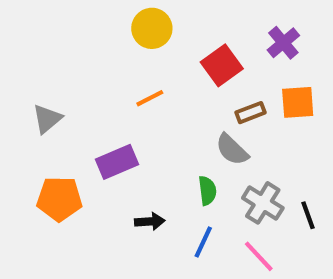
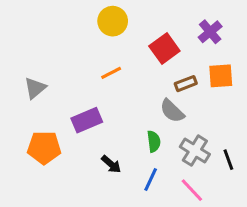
black arrow: (150, 221) -> (111, 164), turned 45

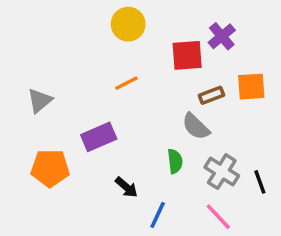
purple cross: (210, 32) -> (222, 36), moved
red square: (164, 49) -> (187, 55), turned 32
blue line: (151, 179) -> (158, 215), moved

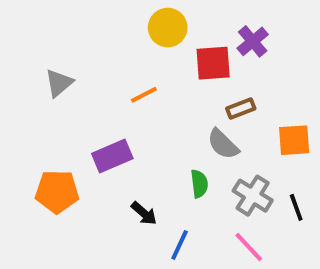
yellow circle: (128, 24) -> (168, 28), moved
orange square: (251, 87) -> (294, 140), moved
gray triangle: (40, 100) -> (59, 83), moved

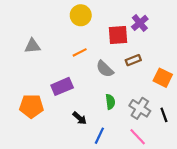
yellow circle: (168, 28) -> (81, 15), moved
gray triangle: (59, 83) -> (33, 46), turned 35
orange square: (294, 140) -> (163, 78), turned 30
gray semicircle: (223, 144) -> (105, 69), moved

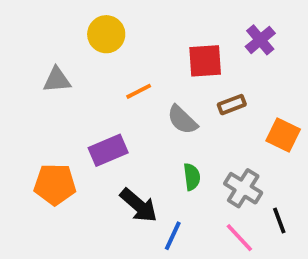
yellow circle: (81, 15) -> (106, 34), moved
purple cross: (140, 23) -> (260, 40), moved
black line: (164, 115) -> (279, 221), moved
black arrow: (80, 118) -> (139, 205), size x1.5

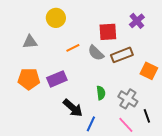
brown rectangle: (232, 105) -> (122, 55), size x1.5
gray semicircle: (182, 120) -> (96, 53), moved
orange pentagon: (55, 184) -> (29, 79), moved

